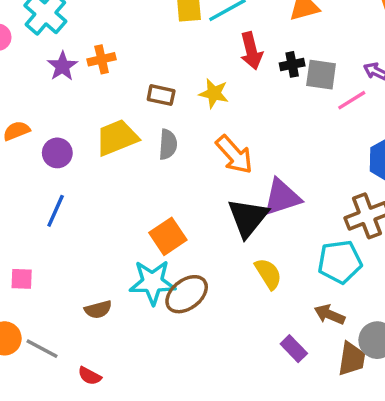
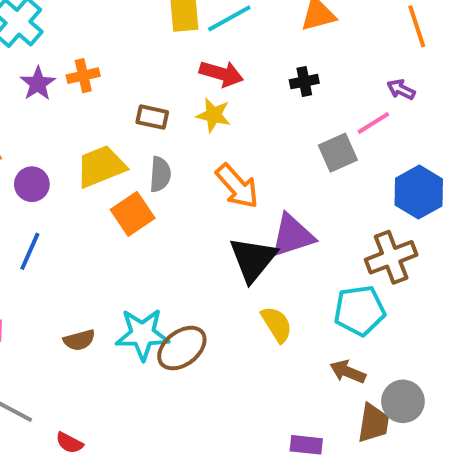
red arrow: (251, 51) -> (221, 74), moved, turned -60
gray square: (321, 75) -> (338, 153), moved, turned -32
orange square: (168, 236) -> (133, 214), moved
brown semicircle: (98, 309) -> (79, 340), moved
purple rectangle: (294, 349) -> (306, 445), moved, turned -40

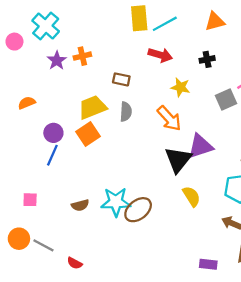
yellow star: (213, 115) -> (180, 87), moved
purple circle: (32, 184) -> (53, 133), moved
orange square: (133, 214) -> (88, 134), moved

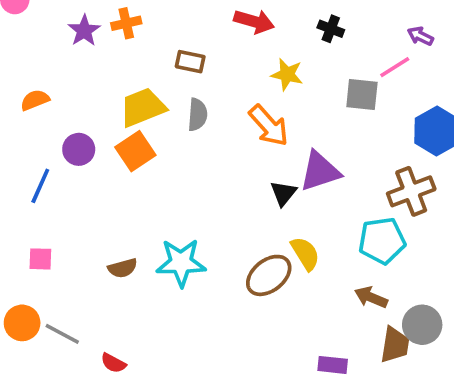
black cross: (207, 59) -> (331, 29), turned 32
gray square: (226, 99) -> (362, 95), turned 30
blue line: (52, 155) -> (40, 186), moved
black triangle: (178, 160) -> (283, 193), size x0.6
brown ellipse: (138, 210) -> (269, 275), moved

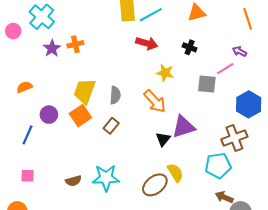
brown rectangle: (190, 62) -> (111, 126), moved, turned -63
yellow trapezoid: (143, 107) -> (85, 91), turned -48
brown arrow: (371, 297) -> (224, 197), moved

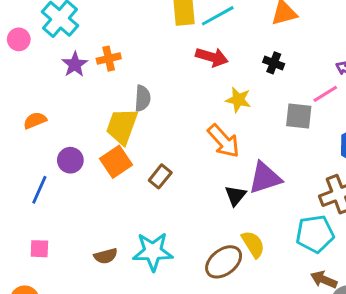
gray semicircle: (115, 95) -> (143, 98), moved

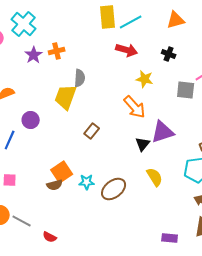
orange square: (116, 162) -> (62, 172), moved
cyan star: (153, 252) -> (87, 182), size x0.6
brown ellipse: (224, 262) -> (114, 189), moved

